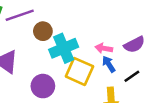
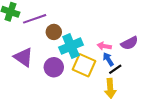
black line: (132, 76) -> (115, 69), moved
purple circle: (43, 86) -> (54, 67), moved

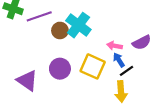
cyan cross: (71, 46) -> (78, 25), moved, turned -30
purple triangle: (24, 57) -> (27, 81), moved

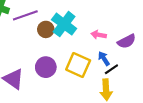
pink arrow: (114, 46) -> (99, 35), moved

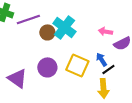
pink arrow: (99, 35) -> (105, 31), moved

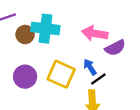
cyan cross: (64, 27) -> (45, 29), turned -30
pink arrow: (105, 31) -> (95, 33), size x1.5

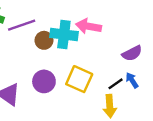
pink arrow: (95, 33) -> (89, 26), moved
blue arrow: (90, 67) -> (132, 80), moved

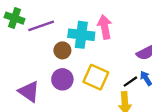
pink arrow: (89, 26) -> (105, 27), turned 70
brown circle: (44, 40) -> (62, 50), moved

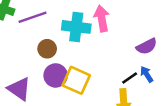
brown circle: (62, 50) -> (47, 49), moved
yellow square: (96, 77) -> (76, 80), moved

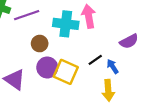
blue arrow: (147, 74) -> (113, 66), moved
black line: (130, 78) -> (95, 60), moved

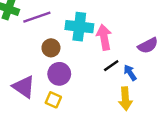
pink arrow: (89, 16) -> (104, 37), moved
yellow square: (66, 72) -> (53, 100), moved, size x0.6

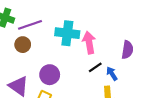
purple semicircle: (148, 46) -> (127, 50), turned -54
brown circle: (51, 48) -> (23, 45), moved

